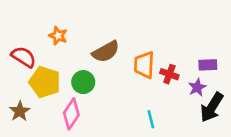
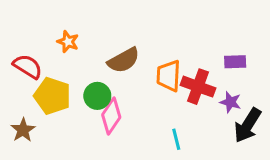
purple rectangle: (208, 65) -> (235, 62), moved
red cross: (169, 74) -> (198, 87), size x1.5
purple star: (197, 87) -> (230, 102), turned -30
pink diamond: (71, 114) -> (111, 116), moved

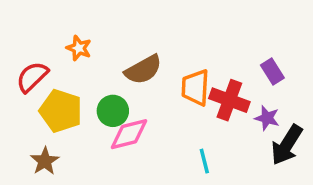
purple rectangle: (235, 62) -> (272, 71), turned 60
red semicircle: (28, 66) -> (32, 77), turned -76
pink diamond: (111, 116) -> (129, 134), turned 42
brown star: (23, 130) -> (45, 161), moved

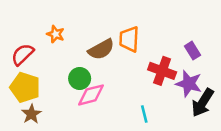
orange trapezoid: (195, 88) -> (129, 39), moved
yellow pentagon: (61, 111) -> (25, 87), moved
purple star: (267, 118) -> (189, 84), size x1.5

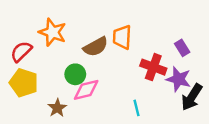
orange star: (56, 34) -> (52, 32), size x1.6
brown star: (31, 114) -> (57, 108), moved

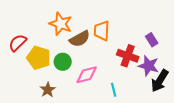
orange star: (52, 32) -> (61, 24), moved
yellow pentagon: (24, 83) -> (39, 58), moved
pink diamond: (86, 90) -> (87, 75), moved

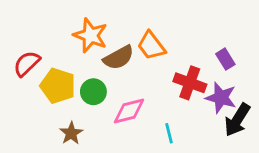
orange trapezoid: (102, 31) -> (151, 46), turned -40

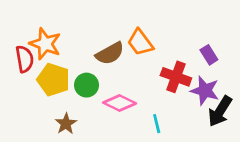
orange star: (90, 35) -> (45, 44), moved
red semicircle: (27, 64) -> (25, 59), turned 124
pink diamond: (129, 111) -> (120, 103), turned 40

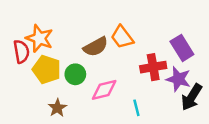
purple rectangle: (209, 55) -> (182, 48), size x1.5
red cross: (176, 77) -> (153, 67), turned -30
pink diamond: (120, 103) -> (104, 90), turned -40

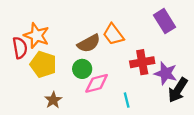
purple rectangle: (182, 48) -> (164, 21), moved
green circle: (75, 74) -> (82, 69), moved

